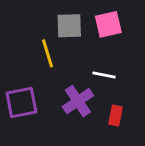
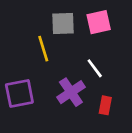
white line: (104, 75) -> (95, 68), turned 42

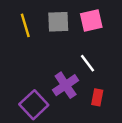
yellow line: (43, 49) -> (25, 25), moved
purple square: (19, 93) -> (34, 105), moved, turned -32

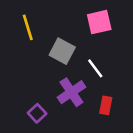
gray square: (58, 22) -> (62, 51), moved, turned 30
purple square: (34, 105) -> (37, 113), size x0.6

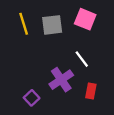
pink square: (99, 22) -> (85, 19), turned 35
gray square: (62, 51) -> (52, 25), moved, turned -35

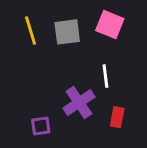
white line: (82, 59) -> (105, 76), turned 30
purple square: (32, 98) -> (41, 126), turned 35

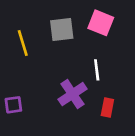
yellow line: (30, 30) -> (23, 43), moved
purple square: (41, 126) -> (13, 105), moved

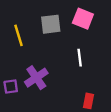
purple cross: (72, 94) -> (36, 78), moved
red rectangle: (107, 108) -> (89, 101), moved

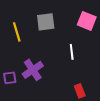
pink square: (83, 19) -> (87, 21), moved
red rectangle: (89, 101) -> (80, 91), turned -32

